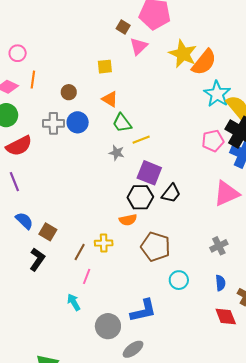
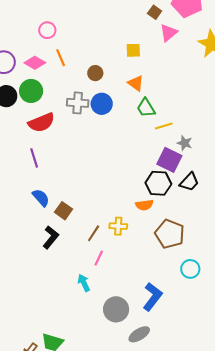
orange line: (33, 80) -> (61, 58), turned -36
gray star: (117, 153) -> (185, 143), moved
blue L-shape: (143, 311) -> (152, 297), turned -44

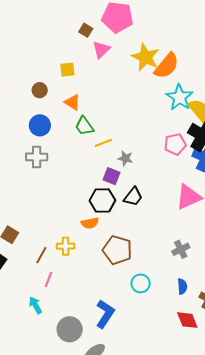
brown circle: (95, 73) -> (40, 90), moved
gray cross: (78, 103) -> (37, 157), moved
purple square: (169, 160) -> (111, 176), size x0.7

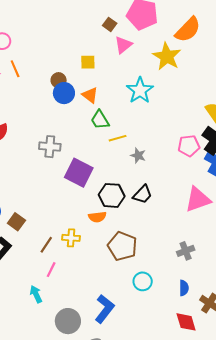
orange semicircle: (167, 66) -> (188, 30), moved
cyan star: (180, 97) -> (140, 90), moved
blue circle: (40, 125) -> (64, 93), moved
purple square: (111, 176) -> (79, 173), moved, size x1.6

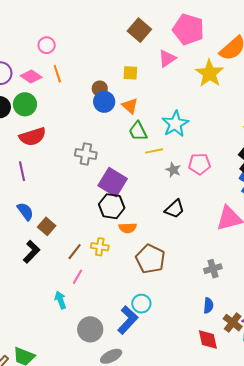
brown square: (110, 24) -> (139, 30), moved, size x1.6
cyan star: (140, 90) -> (175, 124), moved
pink pentagon: (189, 146) -> (200, 164), moved
black hexagon: (112, 195) -> (112, 206), moved
cyan circle: (143, 281) -> (141, 304), moved

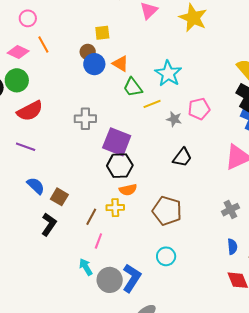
yellow square: (130, 73) -> (102, 33), moved
purple line: (22, 171) -> (26, 147), turned -48
orange semicircle: (128, 228) -> (128, 190), moved
blue L-shape: (128, 320) -> (132, 278), moved
gray circle: (90, 329) -> (110, 280), moved

